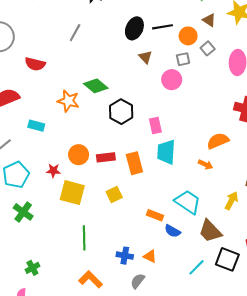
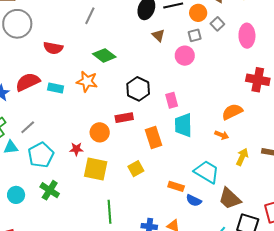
green diamond: (96, 86) -> (104, 55), moved
cyan rectangle: (36, 126) -> (56, 88), moved
red rectangle: (106, 157) -> (124, 118), moved
yellow arrow: (231, 201) -> (242, 157), moved

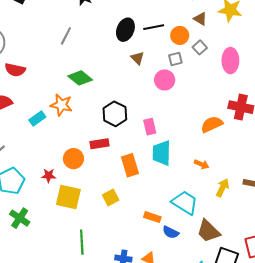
red semicircle: (53, 48) -> (15, 70), moved
cyan rectangle: (56, 88) -> (37, 119), moved, turned -49
orange semicircle: (232, 112) -> (212, 124), moved

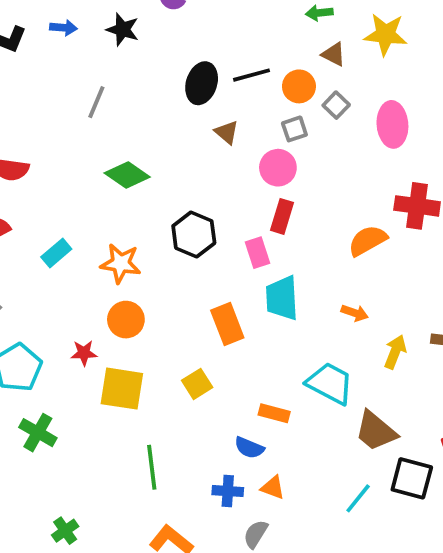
orange star: (61, 105) -> (121, 263), moved
red rectangle: (100, 144) -> (282, 216), moved, turned -60
blue semicircle: (171, 232) -> (249, 448), moved

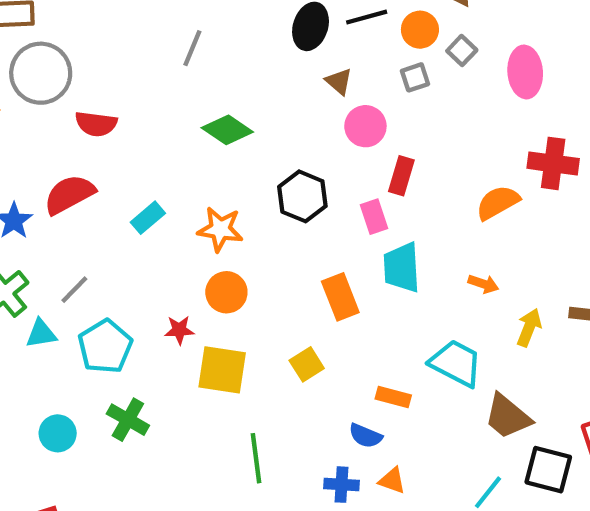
pink circle: (278, 168) -> (365, 126), moved

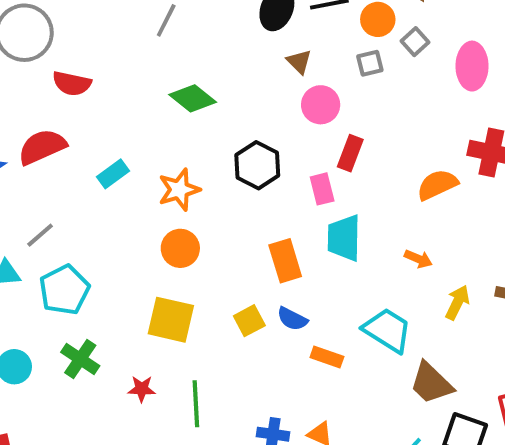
orange star: (220, 229) -> (179, 190), turned -30
red star: (179, 330) -> (142, 389), moved
blue semicircle: (365, 436) -> (292, 319), moved

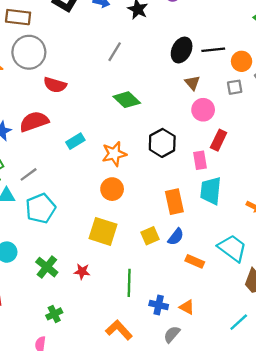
blue semicircle: (292, 319) -> (176, 237), turned -84
green cross: (80, 359) -> (47, 267), moved
green line: (196, 404) -> (129, 283), moved

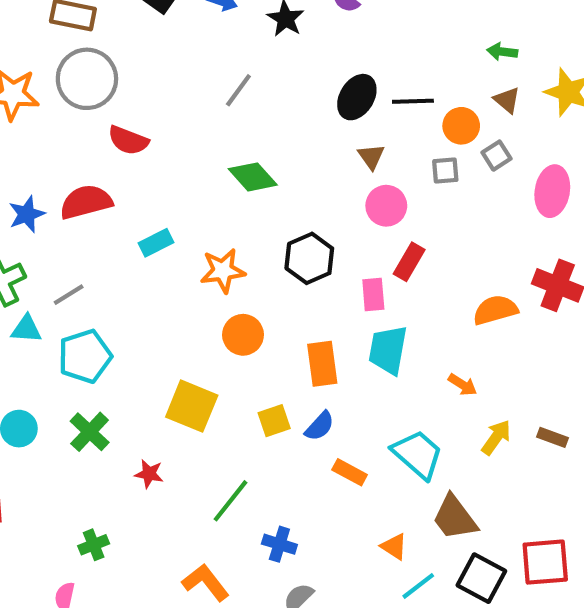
orange circle: (112, 189) -> (243, 335), moved
green cross: (47, 267) -> (90, 432), moved
green line: (129, 283) -> (231, 501), turned 32
orange triangle: (187, 307) -> (394, 547), moved

